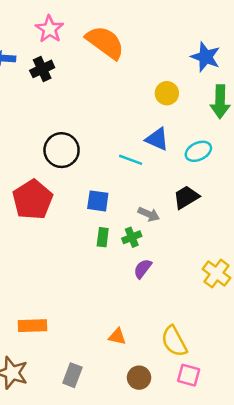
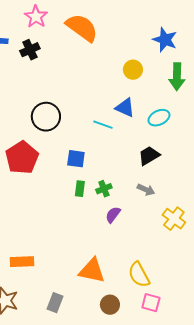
gray arrow: (149, 214) -> (146, 190), moved
orange triangle: (117, 336) -> (92, 271), size x1.8

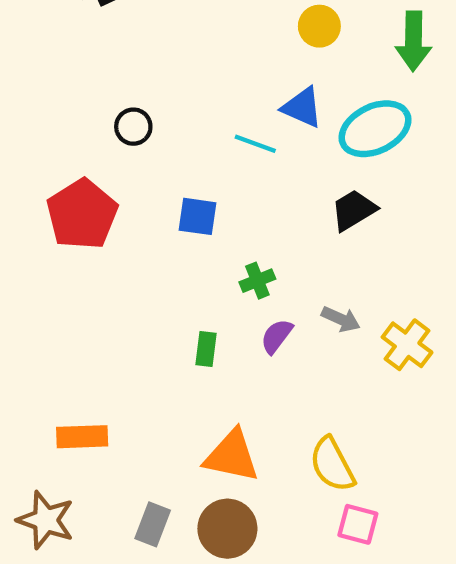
black circle: (46, 117) -> (133, 127), size x0.6
cyan ellipse: (159, 118) -> (375, 129), size x1.5
green rectangle: (80, 189) -> (206, 349), moved
gray arrow: (146, 190) -> (341, 319), moved
brown circle: (110, 305) -> (227, 529), moved, size x1.4

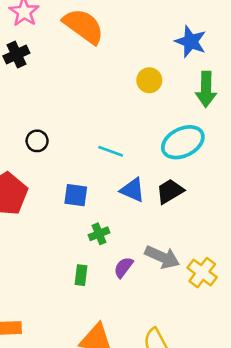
blue triangle: (302, 107) -> (133, 190), moved
green cross: (257, 281) -> (99, 234), moved
gray arrow: (341, 319) -> (162, 257), size x1.5

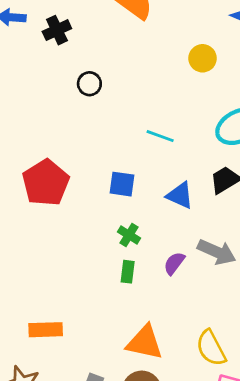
black circle: (37, 141) -> (89, 84), moved
blue triangle: (133, 190) -> (180, 195), moved
green cross: (99, 234) -> (129, 235), moved, turned -36

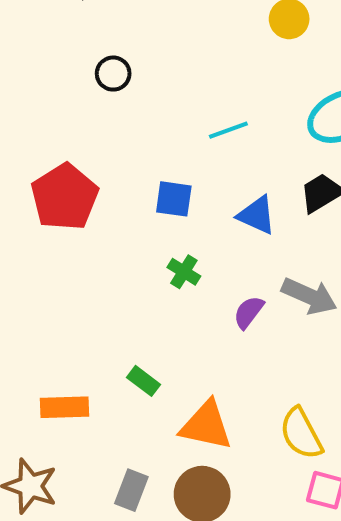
black circle: (89, 84) -> (113, 74), moved
cyan line: (160, 136) -> (228, 130), turned -40
green rectangle: (128, 272) -> (143, 381), moved, turned -60

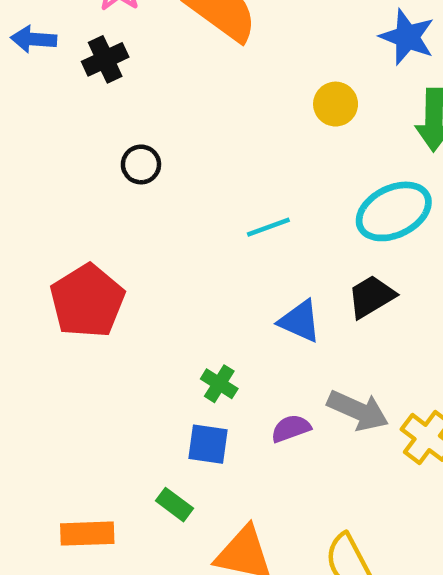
blue square: (174, 199) -> (208, 444), moved
purple semicircle: (249, 312) -> (291, 428), turned 33

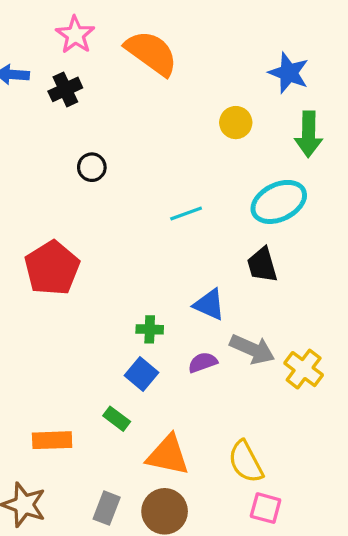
black trapezoid: (371, 296) -> (262, 265), turned -75
blue triangle: (300, 321) -> (209, 305), moved
green cross: (219, 384) -> (150, 329), turned -30
blue square: (208, 444) -> (141, 374), turned 32

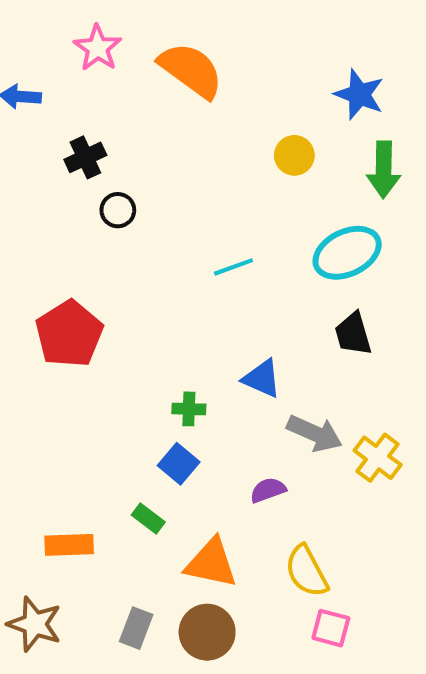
black cross: (65, 89) -> (85, 157), moved
black trapezoid: (262, 265) -> (353, 334), moved
purple semicircle: (203, 362) -> (268, 490), moved

